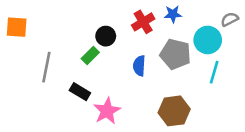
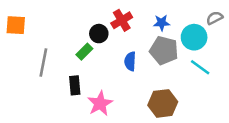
blue star: (173, 14) -> (162, 23), moved
red cross: (143, 22) -> (122, 20), moved
cyan line: (214, 72) -> (200, 67), turned -70
black rectangle: (80, 92) -> (75, 85), turned 54

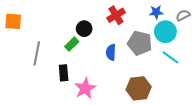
red cross: (122, 20) -> (116, 15), moved
blue star: (162, 23) -> (156, 12), moved

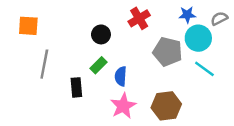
orange square: (13, 21) -> (28, 26), moved
green rectangle: (72, 44) -> (99, 65), moved
blue semicircle: (111, 52) -> (121, 76), moved
pink star: (85, 88) -> (123, 106), moved

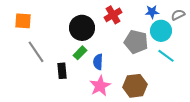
black circle: (101, 34) -> (82, 28), size x1.6
gray line: (44, 64) -> (36, 52), turned -45

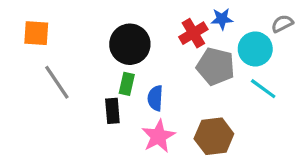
blue star: (152, 12) -> (222, 19), moved
red cross: (113, 15) -> (193, 33), moved
green rectangle: (80, 53) -> (127, 84), turned -32
black rectangle: (62, 71) -> (112, 111), moved

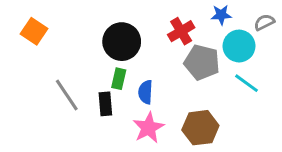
blue star: (222, 19) -> (221, 15), moved
orange square: (36, 33) -> (34, 31), turned 30
gray line: (57, 82) -> (67, 95), moved

